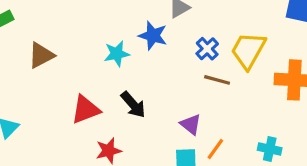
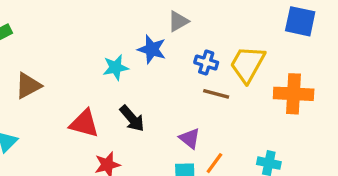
blue cross: (207, 49) -> (206, 63), turned -30
brown triangle: (41, 55) -> (28, 86), moved
red triangle: (86, 110) -> (84, 124), turned 36

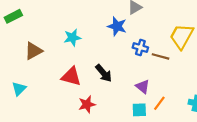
blue cross: (206, 63) -> (140, 48), moved
cyan star: (116, 67) -> (72, 37), moved

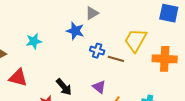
black arrow: (104, 73) -> (64, 87), moved
red triangle: (71, 76) -> (18, 78), moved

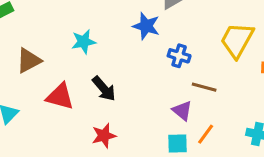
brown line: (116, 59) -> (204, 87), moved
black arrow: (64, 87) -> (104, 89), moved

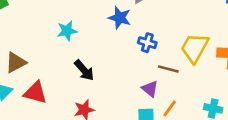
yellow trapezoid: (237, 40) -> (195, 48), moved
brown triangle: (29, 60) -> (16, 62), moved
red triangle: (60, 96) -> (35, 93), moved

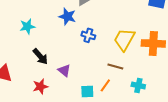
brown line: (168, 69) -> (115, 66), moved
purple triangle: (150, 89) -> (64, 70), moved

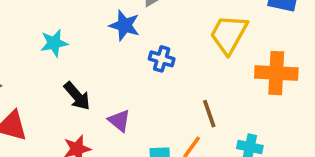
yellow trapezoid: (124, 39) -> (229, 34), moved
brown line: (115, 66) -> (209, 114), turned 56

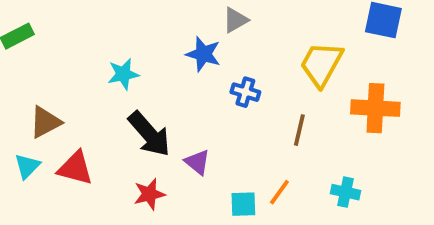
black arrow: (77, 96) -> (149, 134), size x1.4
brown line: (209, 114) -> (299, 130), moved, turned 32

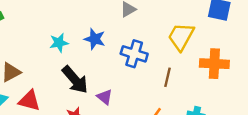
blue star: (203, 54) -> (95, 39), moved
blue cross: (245, 92) -> (134, 54), size x1.5

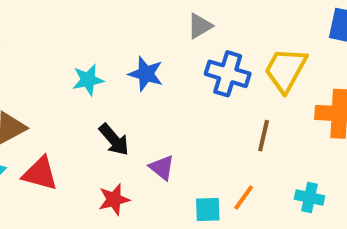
blue cross: (134, 54) -> (228, 74), moved
black arrow: (75, 80) -> (114, 140), size x0.7

